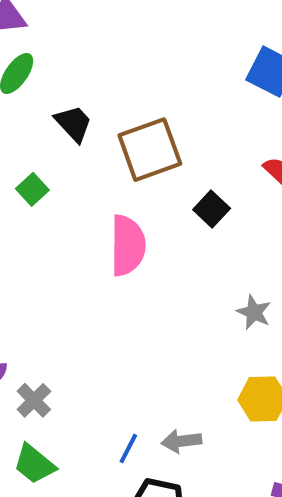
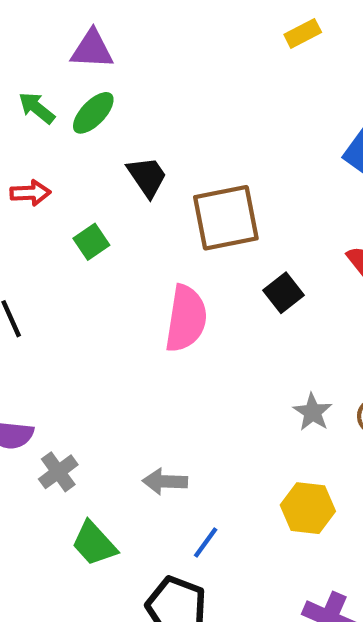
gray arrow: (181, 441) -> (165, 481), moved
blue line: (128, 448) -> (206, 542), moved
green trapezoid: (34, 464) -> (94, 544), moved

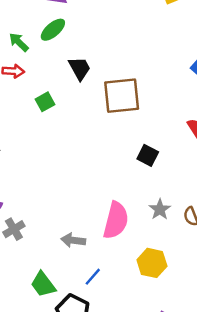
green arrow: (37, 108) -> (19, 42), moved
black square: (283, 293) -> (148, 155), moved, turned -30
pink semicircle: (186, 319) -> (116, 220), moved
green trapezoid: (94, 544) -> (43, 284), moved

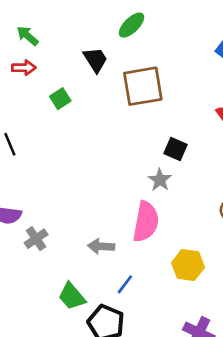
green ellipse: (53, 30) -> (132, 25), moved
gray star: (160, 209) -> (160, 180), moved

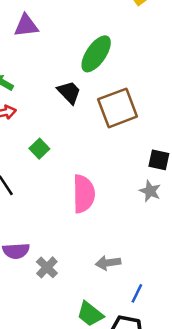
green ellipse: (132, 25) -> (96, 54), size x1.4
green square: (60, 99) -> (39, 149), moved
pink semicircle: (146, 222) -> (84, 194), moved

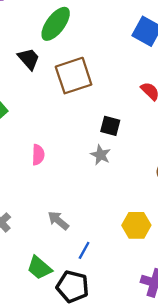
pink semicircle: (84, 194) -> (38, 155), size x0.6
gray arrow: (108, 263) -> (58, 220), turned 45

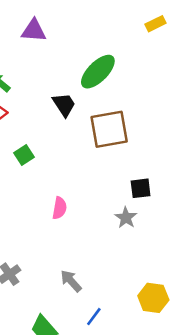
black square: (110, 126) -> (141, 188), turned -30

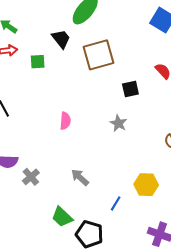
green square: (24, 155) -> (38, 62), moved, turned 35
black square: (141, 188) -> (130, 89), moved
blue line: (94, 317) -> (116, 203), moved

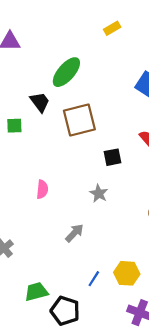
gray arrow: (80, 177) -> (74, 233), moved, turned 90
yellow hexagon: (146, 185) -> (127, 273), moved
green trapezoid: (62, 217) -> (36, 292), turned 120

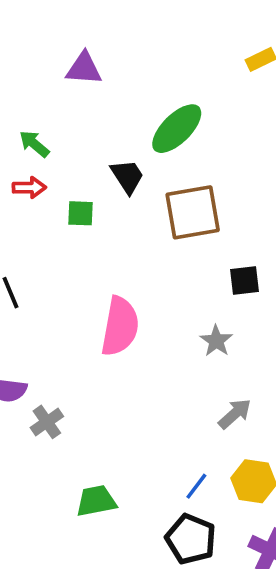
pink semicircle: (42, 189) -> (120, 326), size x1.8
gray arrow: (74, 233) -> (235, 414), moved
black pentagon: (65, 311) -> (191, 539), moved

